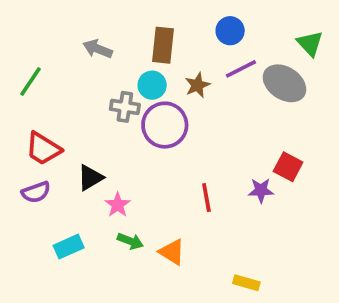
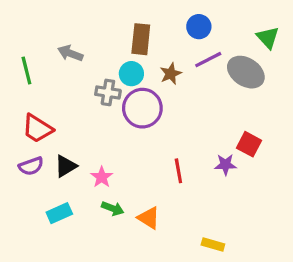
gray arrow: (98, 49) -> (70, 53), moved
green line: (31, 82) -> (26, 71), turned -48
black triangle: (90, 178) -> (66, 166), moved

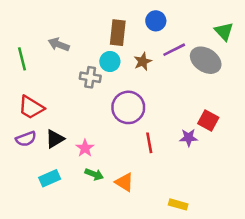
blue circle: (199, 27) -> (156, 21), moved
purple circle: (142, 108) -> (128, 107), moved

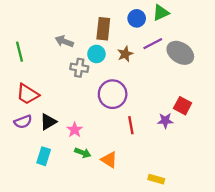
green triangle: (224, 31) -> (161, 13), moved, turned 48
gray arrow: (59, 44) -> (64, 41), moved
cyan rectangle: (50, 178) -> (44, 156), turned -48

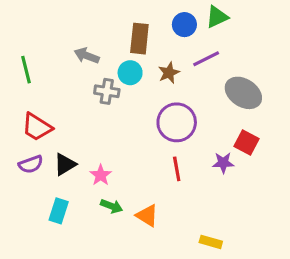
gray ellipse: (180, 53) -> (243, 93), moved
purple circle: (113, 94) -> (177, 122), moved

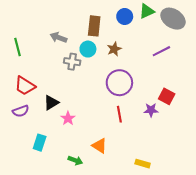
purple line: (206, 59) -> (161, 51), moved
gray ellipse: (243, 93) -> (173, 19), moved
black triangle: (65, 164) -> (51, 103), moved
green arrow: (111, 206) -> (75, 160), moved

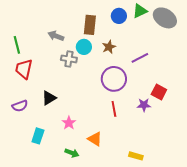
purple line: (161, 51) -> (140, 58), moved
red trapezoid: (25, 86) -> (24, 69), moved, turned 70
pink star: (68, 118) -> (69, 123), moved

